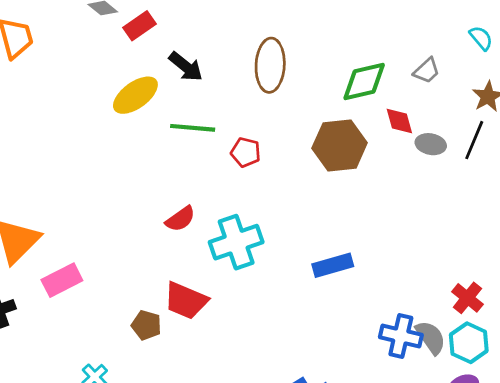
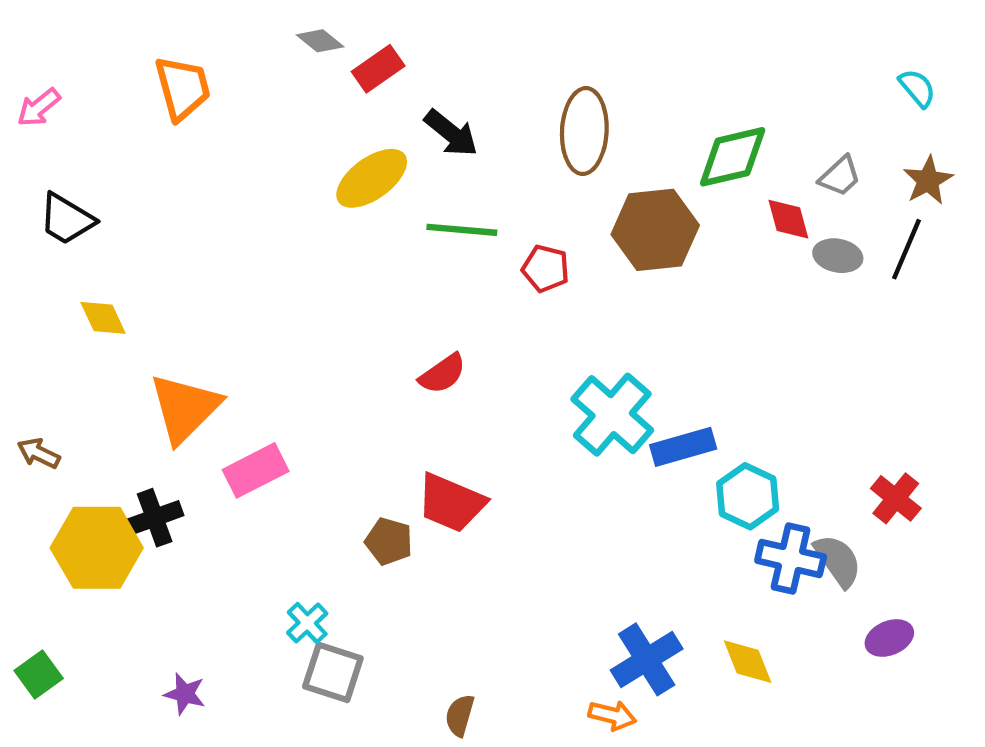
gray trapezoid: (427, 71) -> (840, 176), moved
brown hexagon: (340, 145) -> (655, 230), moved
cyan cross: (236, 242) -> (612, 415), moved, turned -30
cyan hexagon: (469, 343) -> (748, 496), moved

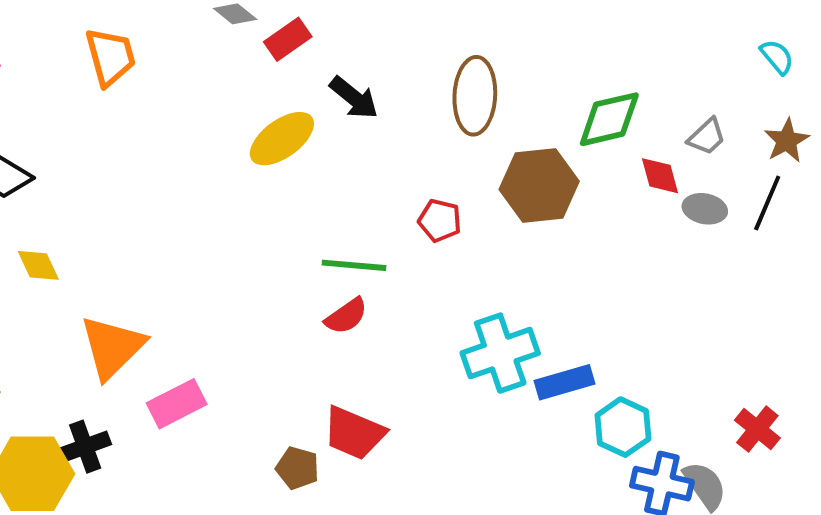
green line: (462, 230) -> (354, 265), moved
cyan cross: (612, 415) -> (500, 353), turned 30

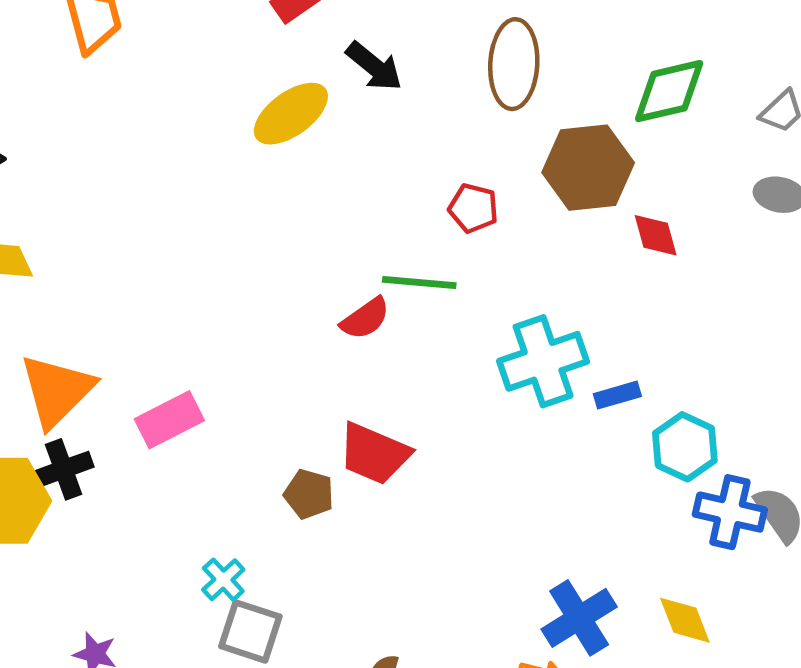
red diamond: (660, 176) -> (656, 235), moved
green line: (354, 265) -> (419, 282), moved
orange triangle: (112, 347) -> (57, 391), moved
blue rectangle: (564, 382) -> (617, 395), size x0.7

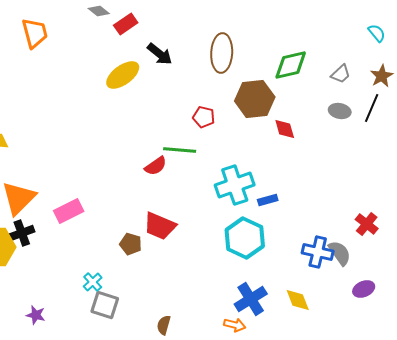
cyan hexagon: (685, 447) -> (245, 238), moved, size x1.4

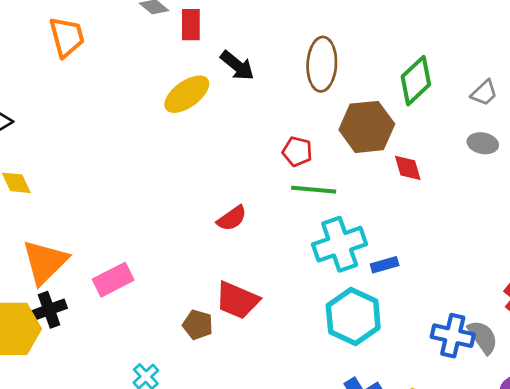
red rectangle: (126, 24) -> (191, 25), turned -55
green diamond: (291, 65) -> (416, 81), turned -30
green line: (180, 150) -> (314, 190), moved

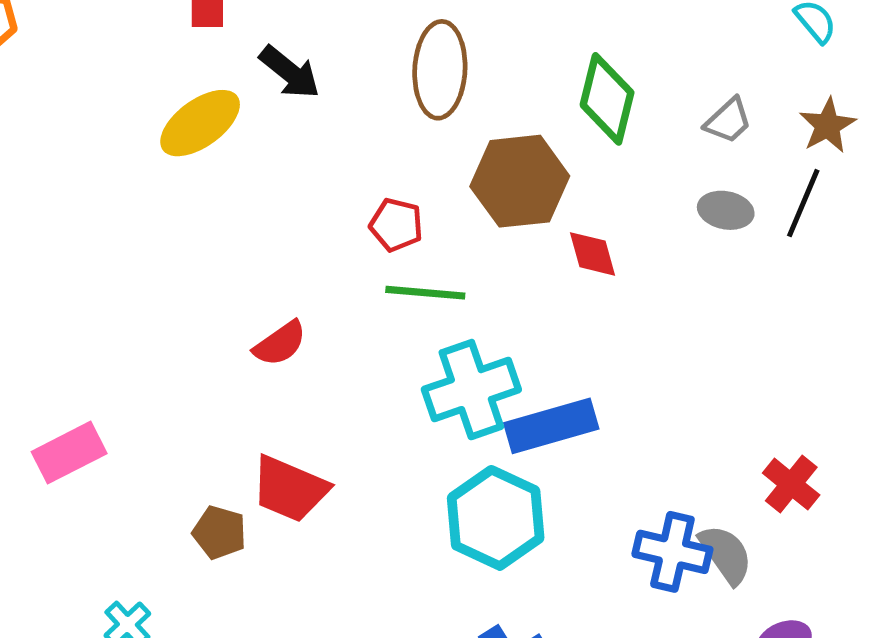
green diamond: (416, 81) -> (607, 99), turned -33
blue rectangle: (385, 265) -> (551, 426), size x1.8

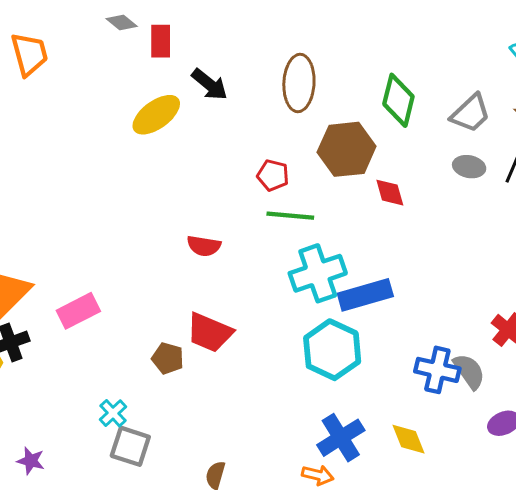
gray trapezoid: (728, 121) -> (471, 113), size x1.4
red semicircle: (280, 344) -> (204, 246), turned 44

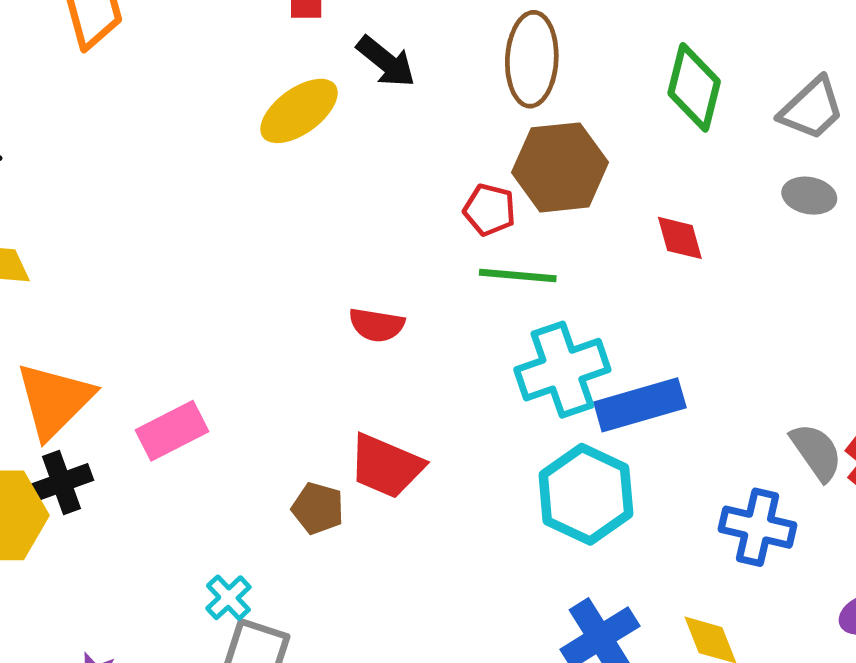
brown hexagon: (347, 149) -> (560, 167), moved
gray semicircle: (469, 371) -> (816, 452), moved

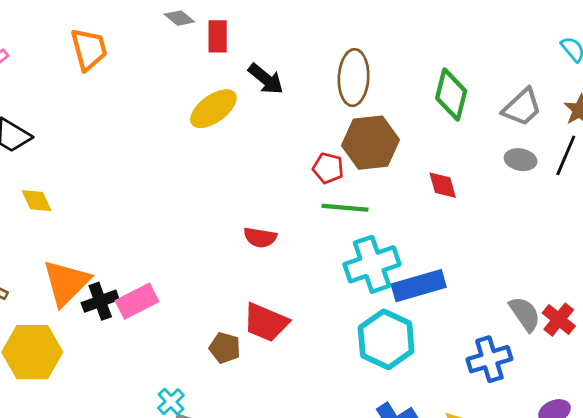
black cross: (62, 482) -> (100, 301), moved
blue cross: (758, 527) -> (489, 359), turned -30

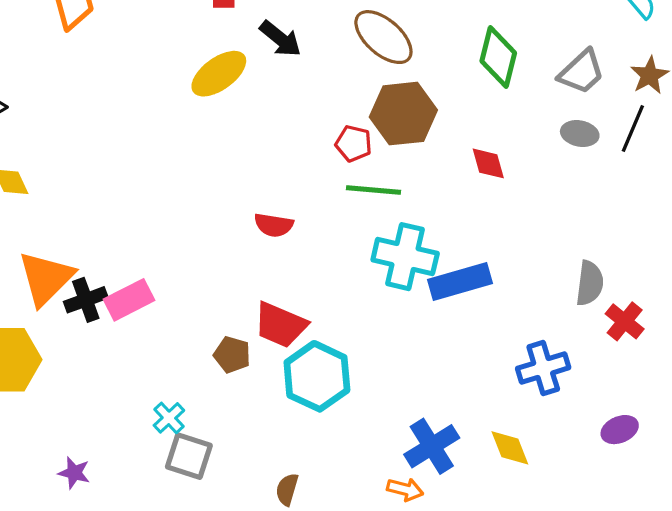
brown ellipse: (354, 78) -> (383, 37), turned -52
cyan cross: (372, 264) -> (405, 257), turned 32
gray semicircle: (525, 314) -> (590, 283), moved, turned 42
cyan hexagon: (386, 339) -> (317, 376), moved

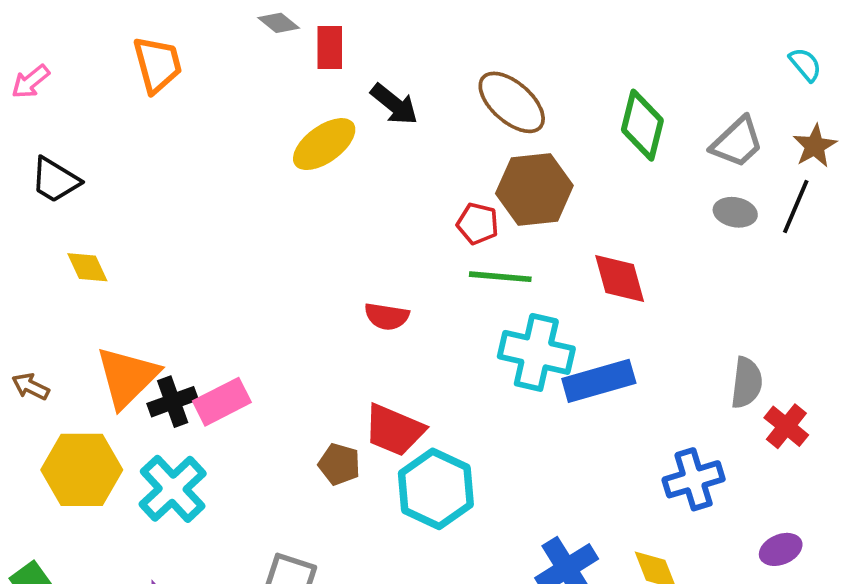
red diamond: (488, 163) -> (620, 279), moved, size x1.4
cyan cross: (169, 418) -> (173, 489), moved, size x1.8

